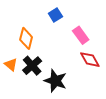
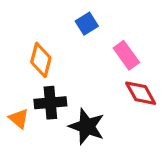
orange triangle: (11, 65) -> (19, 119), moved
black cross: (32, 66) -> (50, 103), turned 36

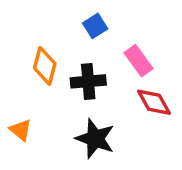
black cross: (50, 103) -> (88, 81), moved

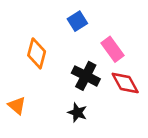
black cross: (88, 81) -> (86, 76), moved, turned 32
black star: (95, 139) -> (77, 112), size x0.6

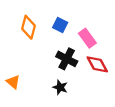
blue square: (77, 21) -> (60, 25), moved, turned -32
orange diamond: (37, 53) -> (28, 27), moved

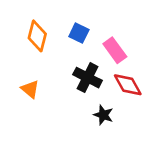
orange triangle: (13, 82) -> (30, 89), moved
black star: (60, 87) -> (103, 115), moved

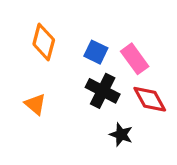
blue square: (79, 33) -> (96, 52), moved

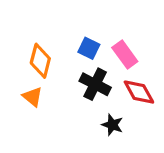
orange diamond: (44, 42) -> (40, 61), moved

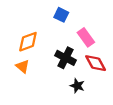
blue square: (89, 48) -> (61, 15), moved
orange diamond: (40, 61) -> (28, 42), turned 55

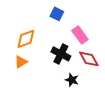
orange triangle: (23, 66) -> (21, 62), turned 48

